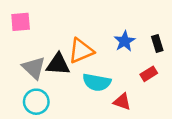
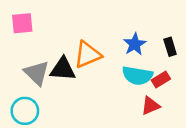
cyan semicircle: (97, 82) -> (137, 76), moved
cyan circle: (36, 102) -> (25, 111), moved
red triangle: (122, 102) -> (150, 106), moved, turned -42

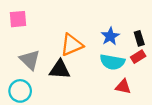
black triangle: (63, 69) -> (60, 69), moved
red rectangle: (161, 79) -> (138, 57), moved
red triangle: (150, 106) -> (123, 87), turned 35

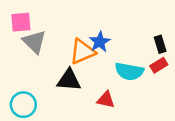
blue star: (110, 36) -> (100, 42), moved
gray triangle: (30, 60) -> (34, 42), moved
red triangle: (123, 87) -> (106, 100), moved

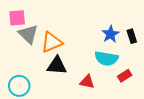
blue star: (100, 42) -> (110, 34), moved
orange triangle: (82, 52) -> (52, 42), moved
red rectangle: (159, 65) -> (125, 76), moved

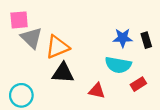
blue star: (110, 34) -> (123, 38), turned 30

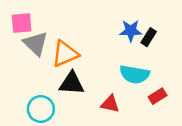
blue star: (123, 38) -> (131, 31), moved
black rectangle: (146, 40) -> (149, 37), moved, turned 49
cyan circle: (21, 95) -> (41, 109), moved

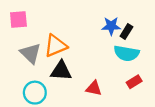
gray triangle: (36, 44) -> (30, 53), moved
cyan semicircle: (135, 74) -> (126, 53), moved

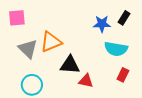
black rectangle: (126, 32) -> (124, 18), moved
black triangle: (61, 71) -> (70, 65), moved
red rectangle: (134, 82) -> (123, 75), turned -32

